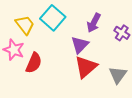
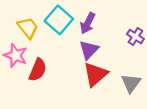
purple arrow: (94, 23) -> (88, 23), moved

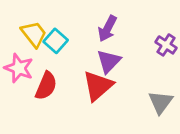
cyan square: (59, 20) -> (56, 41), moved, size x0.7
red triangle: (95, 74) -> (98, 86), moved

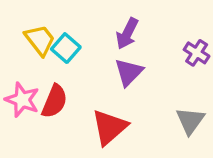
pink star: (19, 68) -> (22, 100), moved
red triangle: (98, 86) -> (109, 127), moved

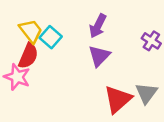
red semicircle: (54, 101) -> (28, 56), moved
red triangle: (109, 127) -> (118, 99), moved

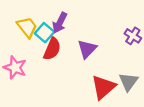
purple arrow: (98, 26) -> (60, 23), moved
red semicircle: (28, 56) -> (52, 49), moved

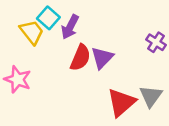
cyan square: (44, 33) -> (48, 18), moved
red semicircle: (52, 49) -> (80, 58), moved

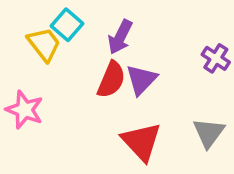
purple arrow: (70, 27) -> (120, 37), moved
red triangle: (121, 102) -> (141, 142), moved, turned -32

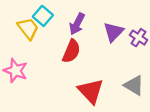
purple triangle: (141, 80) -> (113, 32), moved
gray triangle: (209, 133) -> (134, 85), turned -35

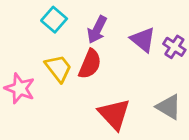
yellow trapezoid: (28, 28) -> (58, 68), moved
purple triangle: (113, 32) -> (143, 40), turned -35

